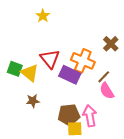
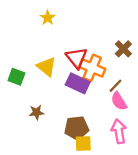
red triangle: (50, 59) -> (77, 58), moved
yellow triangle: (30, 73) -> (47, 67), moved
pink arrow: (90, 116) -> (119, 131), moved

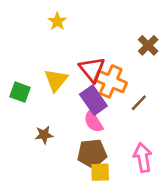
brown cross: (123, 49) -> (148, 45), moved
yellow triangle: (47, 67) -> (56, 80), turned 30
purple rectangle: (78, 83) -> (93, 100), turned 30
pink semicircle: (119, 101) -> (93, 121), moved

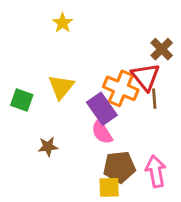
red triangle: (92, 69) -> (146, 77), moved
brown line: (139, 103) -> (154, 99), moved, turned -48
brown pentagon: (92, 154) -> (119, 167), moved

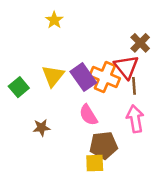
green square: (22, 100) -> (19, 87), turned 30
purple rectangle: (102, 109) -> (83, 77), moved
pink arrow: (156, 171) -> (135, 119), moved

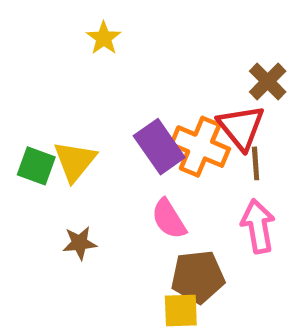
yellow triangle: (53, 76) -> (75, 161), moved
green square: (19, 87) -> (36, 166), turned -30

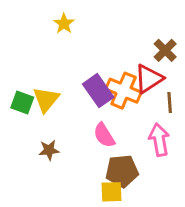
red triangle: (241, 127) -> (149, 79), turned 36
brown line: (256, 163) -> (170, 103), moved

